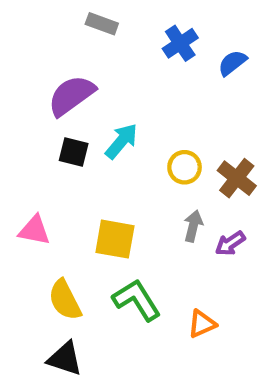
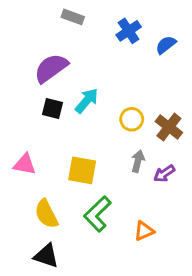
green L-shape: (137, 300) -> (98, 214), turned -102

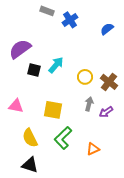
blue cross: (129, 31) -> (70, 20), moved
purple semicircle: (51, 68) -> (20, 49), moved

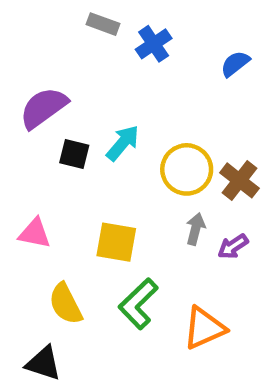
yellow circle: (85, 77) -> (187, 169), size x1.5
orange triangle: (93, 149) -> (204, 328), size x1.5
black triangle: (30, 165) -> (43, 363), moved

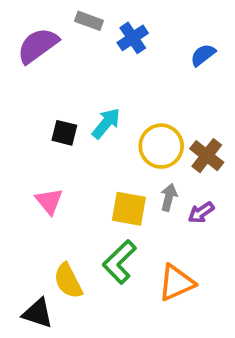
purple semicircle: (43, 108) -> (38, 45), moved
pink triangle: (35, 233) -> (49, 201), moved, turned 40
yellow square: (116, 242) -> (129, 209), moved
yellow semicircle: (66, 304) -> (68, 281), moved

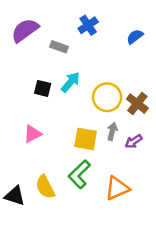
gray rectangle: (89, 21) -> (59, 47), moved
pink triangle: (49, 201) -> (33, 134), turned 42
black triangle: (38, 313) -> (15, 196), moved

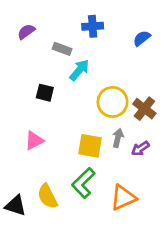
blue cross: (88, 25) -> (93, 26), turned 30
purple semicircle: (25, 30) -> (26, 32), size x0.6
cyan arrow: (70, 82) -> (79, 70), moved

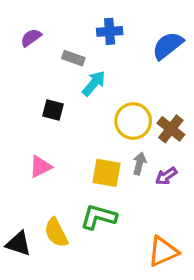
blue semicircle: (142, 38) -> (168, 46), size x1.5
green L-shape: (83, 183) -> (99, 217), turned 60
orange triangle: (123, 198) -> (163, 252), moved

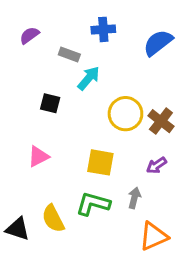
gray arrow: (139, 163) -> (134, 198), moved

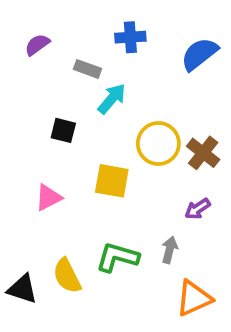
yellow square: (100, 162) -> (112, 181), moved

